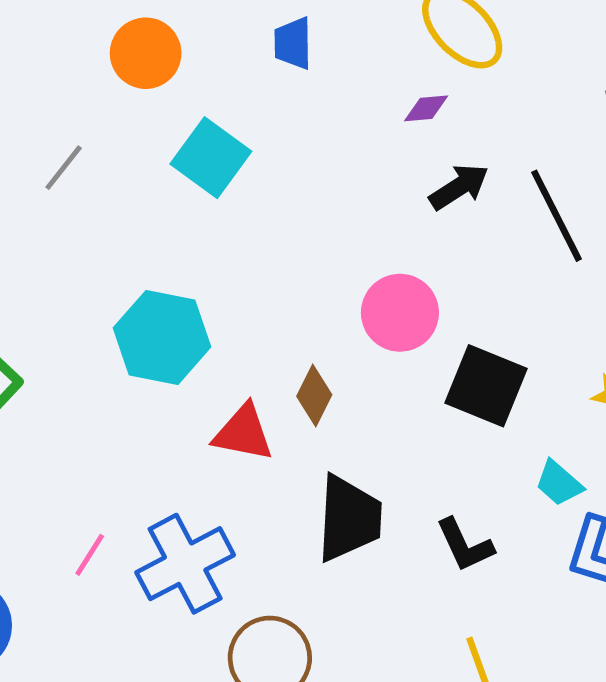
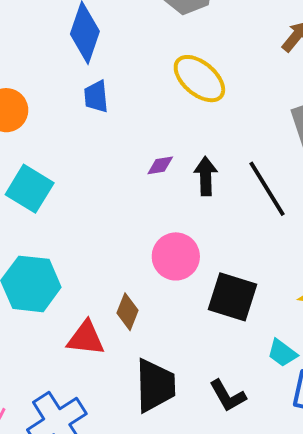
purple diamond: (426, 108) -> (160, 165), moved
cyan square: (211, 158) -> (30, 189), moved
black arrow: (459, 187) -> (206, 176), turned -54

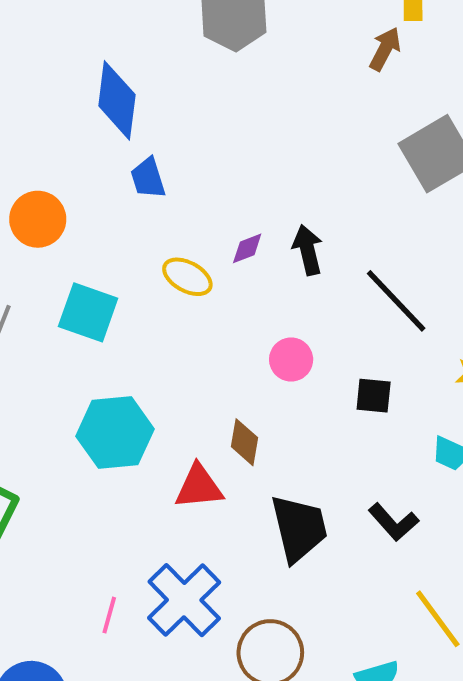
yellow ellipse: (199, 79) -> (187, 277), moved, size x0.7
black line: (267, 189) -> (396, 301), moved
pink circle: (176, 256) -> (291, 360), size x0.7
black square: (233, 297) -> (374, 396), size x0.6

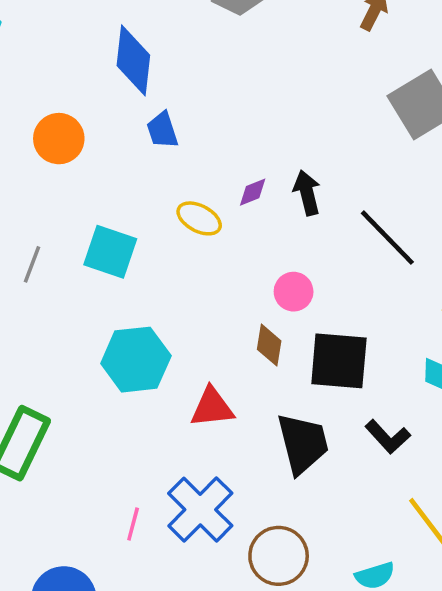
orange circle: (38, 219) -> (59, 139), moved
black square: (374, 396) -> (339, 361), moved, size x1.8
brown diamond: (244, 442) -> (269, 345), moved

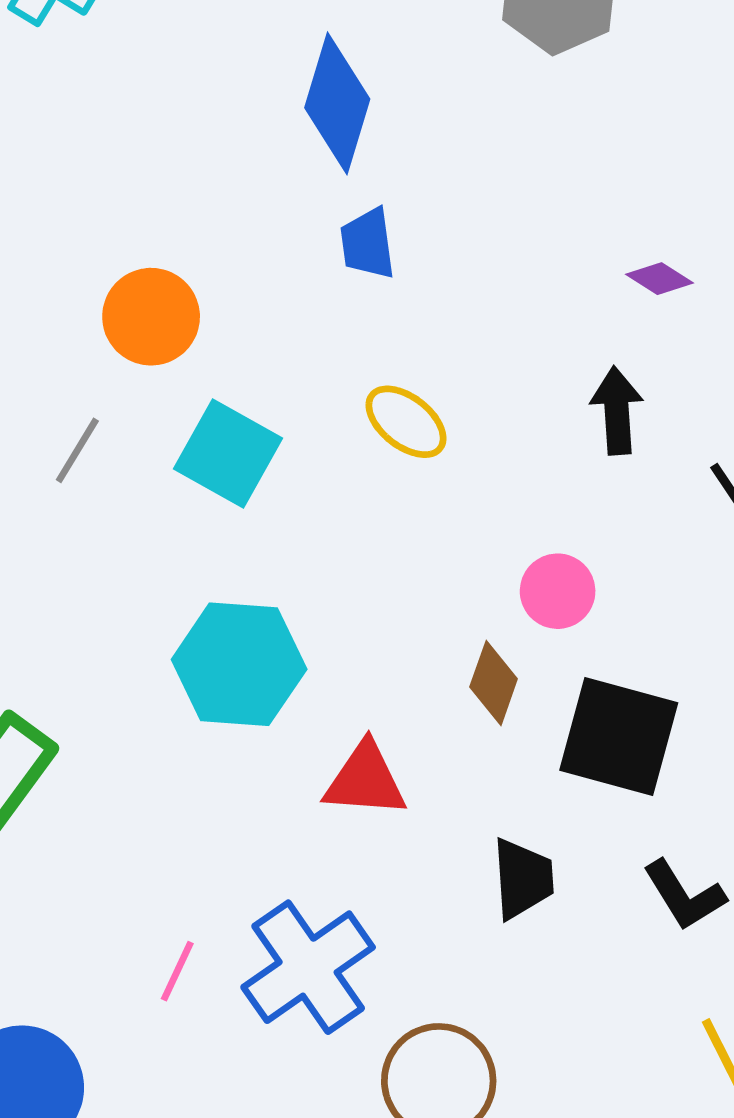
orange circle: (59, 139) -> (151, 317), moved
purple diamond: (253, 192) -> (659, 279), moved, turned 44
black trapezoid: (303, 443) -> (523, 879), size x0.7

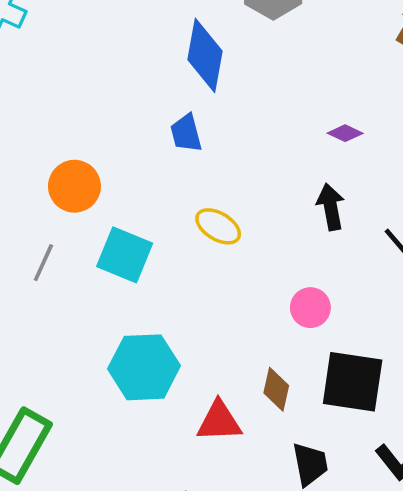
blue diamond: (337, 103) -> (205, 55), moved
brown diamond: (494, 683) -> (276, 389), moved

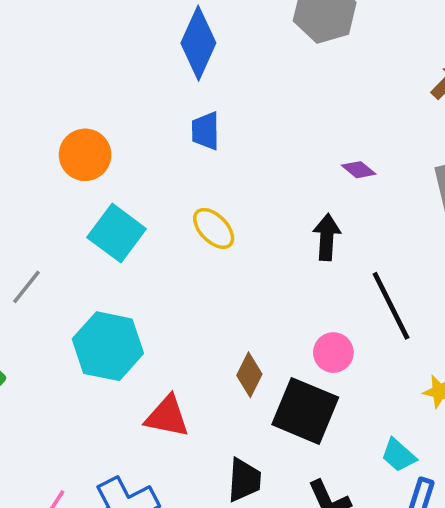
blue diamond: (205, 55) -> (198, 43), moved
gray line: (43, 263) -> (27, 287), moved
pink circle: (310, 308) -> (333, 353), moved
brown diamond: (276, 389) -> (249, 375), moved

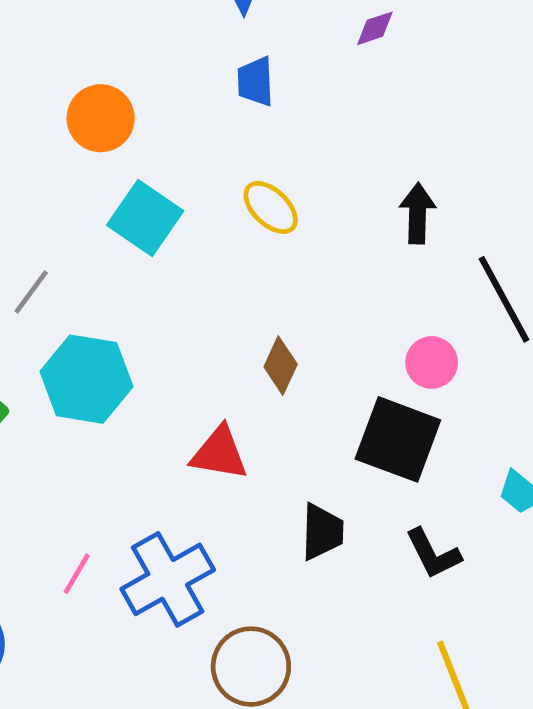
purple diamond: (359, 170) -> (375, 28), moved, turned -56
cyan hexagon: (108, 346) -> (86, 379), moved
brown diamond: (249, 375) -> (281, 365), moved

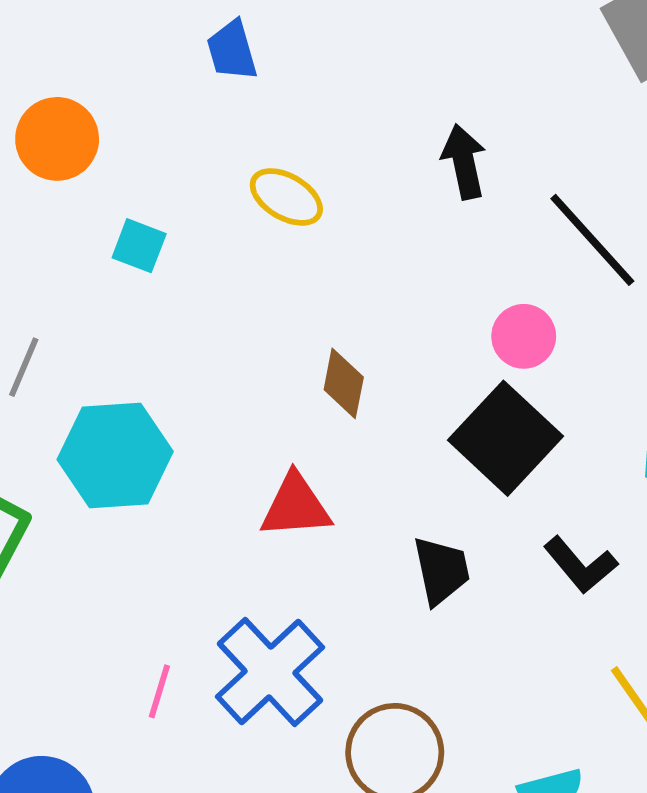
cyan square: (145, 218) -> (139, 246), size x0.6
black square: (398, 439) -> (506, 438), turned 36

